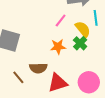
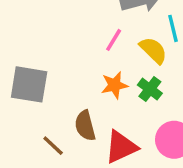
green cross: (80, 43) -> (150, 89), moved
brown semicircle: (38, 68) -> (85, 126), turned 84

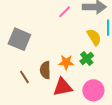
pink line: (114, 40) -> (65, 12), moved
orange star: (114, 85) -> (66, 62), moved

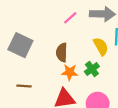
brown semicircle: (45, 70) -> (62, 52), moved
brown line: (24, 77) -> (24, 86), turned -56

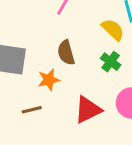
orange star: (70, 72) -> (49, 80), moved

